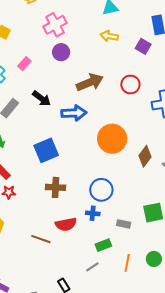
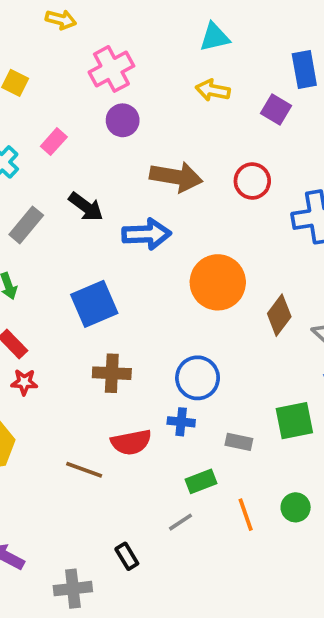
brown arrow: (90, 82) -> (176, 177), turned 32
orange line: (127, 263) -> (246, 515), turned -30

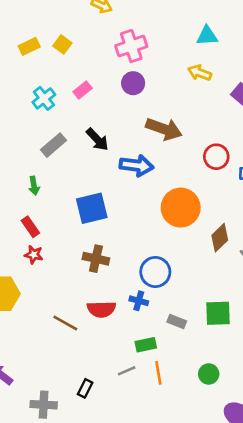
red circle: (252, 181) -> (216, 157), moved
orange line: (246, 515) -> (158, 373), moved
black rectangle: (127, 556) -> (85, 388), turned 48

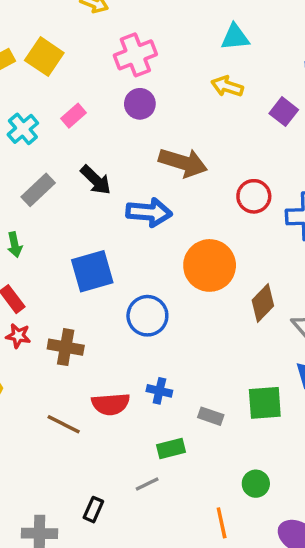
yellow square: (62, 44) -> (44, 57), size x1.5
brown cross: (96, 259) -> (66, 347), moved
blue circle: (155, 272) -> (147, 316), moved
orange line: (158, 373) -> (222, 523), moved

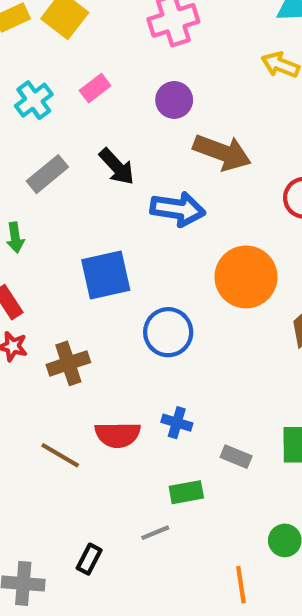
purple circle: (140, 104) -> (174, 100), moved
brown cross: (66, 347) -> (68, 363), turned -32

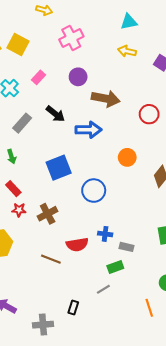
orange circle: (246, 277) -> (127, 157), size x0.6
gray rectangle: (236, 457) -> (126, 247), moved

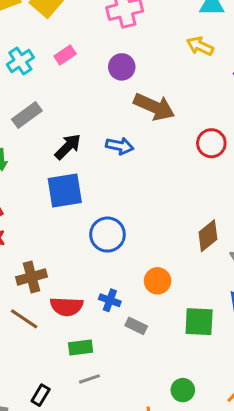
black arrow: (55, 114) -> (68, 147), moved, turned -96
blue arrow: (89, 130) -> (120, 146), size x0.7
orange circle: (127, 157) -> (158, 281), moved
brown cross: (48, 214) -> (31, 277), moved
green rectangle: (115, 267) -> (81, 348), moved

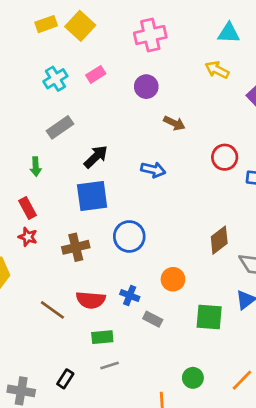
brown arrow: (154, 107) -> (174, 123), size x0.6
blue arrow: (120, 146) -> (153, 170), moved
brown cross: (31, 277) -> (76, 247), moved

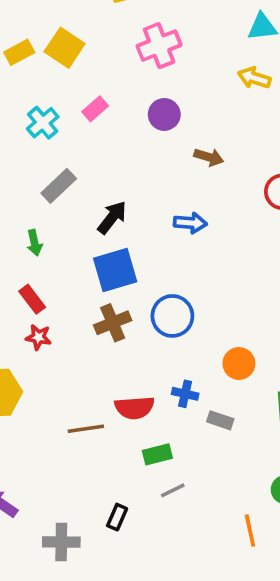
brown cross: (76, 247) -> (113, 323), moved
brown line: (52, 310) -> (86, 429), turned -35

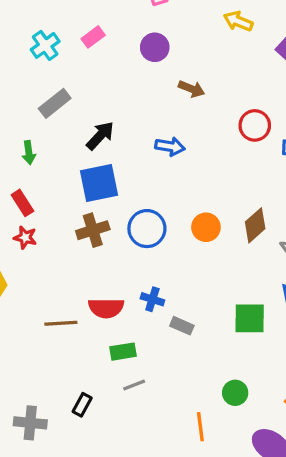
orange circle: (239, 364) -> (206, 227), moved

